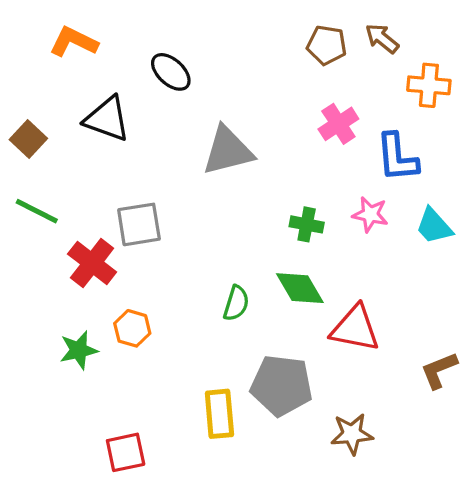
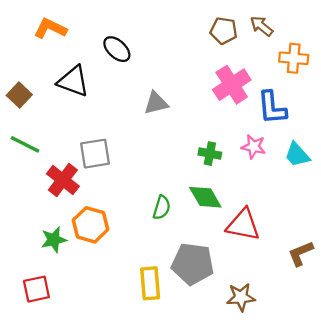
pink cross: (338, 124) -> (232, 85), size x1.4
gray triangle: (228, 151) -> (156, 103), size x0.7
orange hexagon: (132, 328) -> (90, 225), size x1.4
red square: (126, 452) -> (36, 289), moved

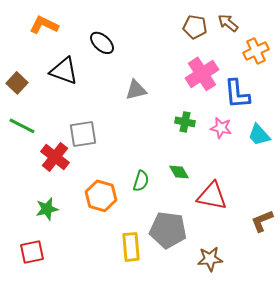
orange cross: (294, 58) -> (256, 51), turned -30
green cross: (210, 154) -> (185, 122), moved
green diamond: (205, 197) -> (179, 172), size x0.7
orange hexagon: (90, 225) -> (101, 196), moved

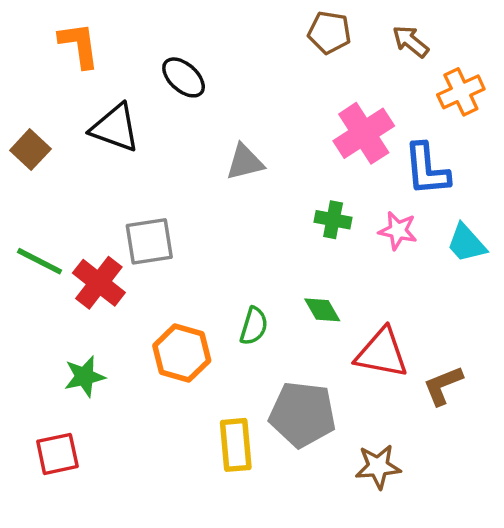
orange L-shape: (44, 25) -> (79, 45), turned 56
brown pentagon: (195, 27) -> (329, 32), moved
green line: (22, 126) -> (39, 261), moved
brown L-shape: (262, 221) -> (443, 385), moved

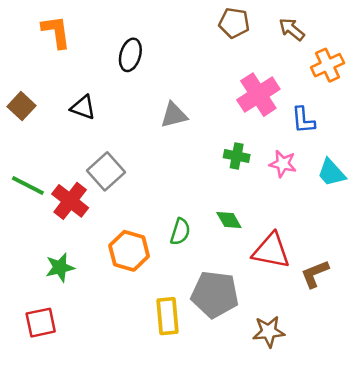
black ellipse: (184, 77) -> (130, 55), turned 64
black triangle: (115, 128) -> (83, 107), moved, size x0.7
blue L-shape: (427, 169) -> (303, 120), size x0.7
gray square: (149, 241) -> (106, 171), turned -33

